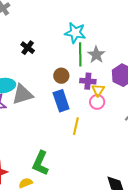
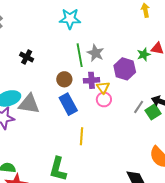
cyan star: (75, 33) -> (70, 19), moved
gray triangle: (22, 94) -> (29, 104), turned 35
yellow line: (76, 126) -> (82, 136), moved

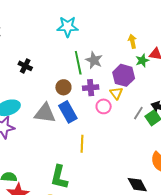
yellow arrow: (146, 10) -> (132, 41), moved
yellow triangle: (103, 88) -> (116, 93), moved
gray triangle: (29, 104) -> (45, 113), moved

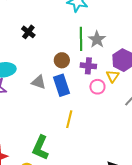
gray triangle: (45, 113) -> (39, 82), size x0.7

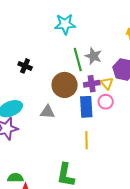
brown circle: (62, 60) -> (65, 85), size x1.6
yellow triangle: (113, 76) -> (107, 83), moved
blue rectangle: (61, 85) -> (86, 107), moved, turned 30

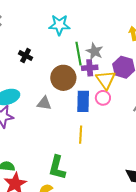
cyan star: (65, 24) -> (59, 25), moved
yellow triangle: (107, 83) -> (106, 80), size x1.5
purple cross: (92, 84) -> (90, 68), moved

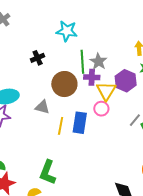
black cross: (26, 56) -> (38, 58), moved, turned 32
blue rectangle: (83, 101) -> (80, 123), moved
yellow line: (81, 135) -> (61, 126), moved

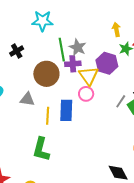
green L-shape: (48, 172) -> (41, 149), moved

